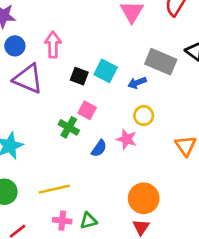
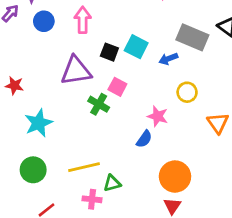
purple triangle: (28, 79) -> (76, 71), moved, turned -32
yellow circle: (144, 116) -> (187, 92), moved
blue semicircle: (99, 148) -> (144, 139), moved
green triangle: (88, 221) -> (112, 183), moved

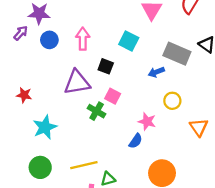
cyan square: (136, 47) -> (129, 41), moved

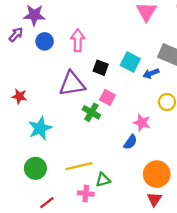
cyan square: (129, 41) -> (130, 62), moved

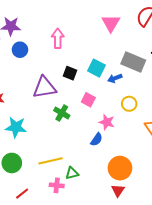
pink arrow: (78, 40) -> (58, 38), moved
pink square: (107, 97) -> (88, 100), moved
cyan star: (40, 128) -> (16, 127), turned 30

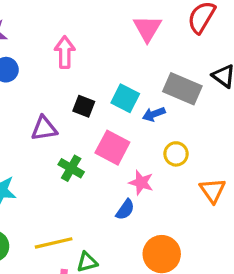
purple triangle: (44, 87) -> (44, 128), size x0.7
pink square: (88, 100) -> (112, 148), size x1.5

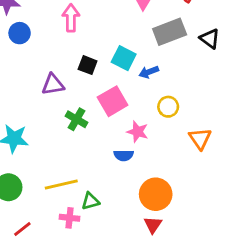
gray rectangle: (182, 89) -> (170, 32), moved, turned -44
pink square: (112, 148) -> (113, 101), turned 32
blue semicircle: (125, 210) -> (124, 155), turned 54

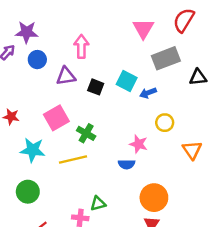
black triangle: (210, 39) -> (198, 77), moved, turned -42
purple triangle: (53, 84) -> (66, 76), moved
pink square: (113, 101) -> (56, 118), moved
yellow line: (61, 184) -> (73, 160), moved

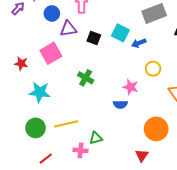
blue circle: (37, 60) -> (52, 13), moved
pink square: (56, 118) -> (51, 53), moved
yellow line: (73, 160) -> (66, 124), moved
orange circle: (154, 198) -> (156, 129), moved

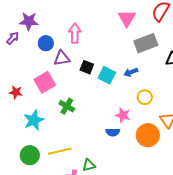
cyan square: (120, 33) -> (107, 75), moved
green cross: (86, 78) -> (67, 106), moved
cyan star: (40, 92) -> (34, 120), turned -30
orange circle: (156, 129) -> (148, 135), moved

